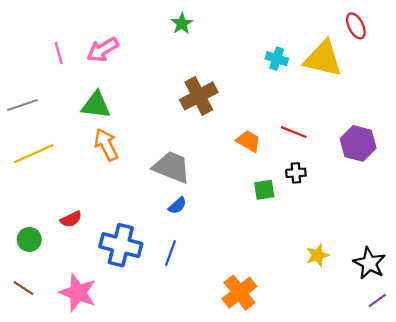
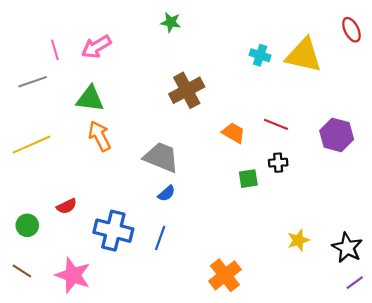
green star: (182, 24) -> (171, 22), turned -30
red ellipse: (356, 26) -> (351, 30), moved
gray line: (22, 105) -> (33, 82), moved

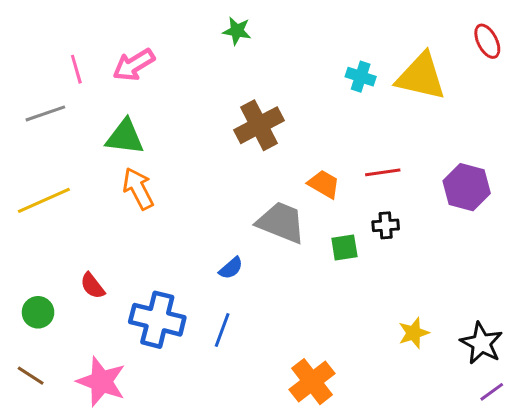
red line: (276, 124) -> (383, 172), turned -30
gray trapezoid: (161, 157) -> (281, 222), moved
red semicircle: (67, 206) -> (93, 286), turned 78

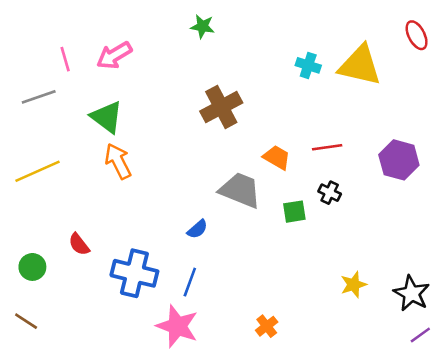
green triangle: (125, 137) -> (107, 117), turned 30
black cross: (386, 225) -> (330, 193), turned 30
pink star: (101, 382) -> (177, 326), moved
orange cross: (312, 382) -> (267, 326), size x0.6

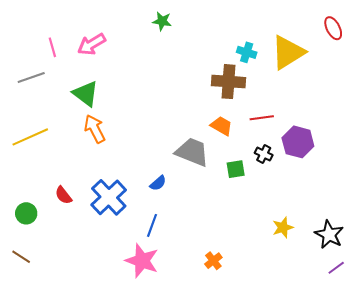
yellow triangle: (360, 65) -> (288, 52), turned -45
brown cross: (221, 107) -> (229, 82), moved, turned 32
purple hexagon: (399, 160) -> (298, 142), moved
blue cross: (134, 273) -> (109, 197), moved, turned 33

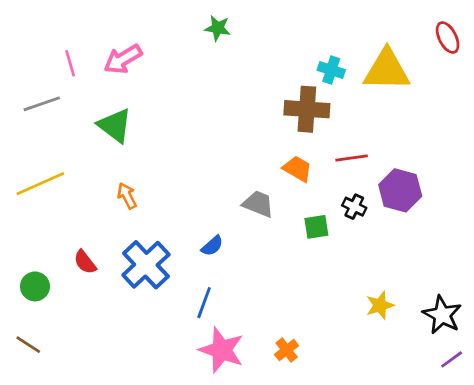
yellow triangle: (288, 52) -> (387, 70), turned 33
orange arrow: (95, 129) -> (127, 196), moved, size x0.7
gray trapezoid: (192, 152) -> (258, 204), size x0.7
pink star: (142, 261) -> (222, 350), moved

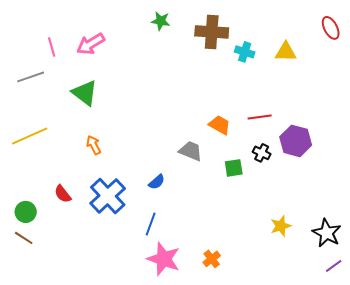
yellow triangle: (387, 70) -> (286, 52), size x0.6
brown cross: (307, 109) -> (212, 32), moved
brown line: (28, 345) -> (24, 238), moved

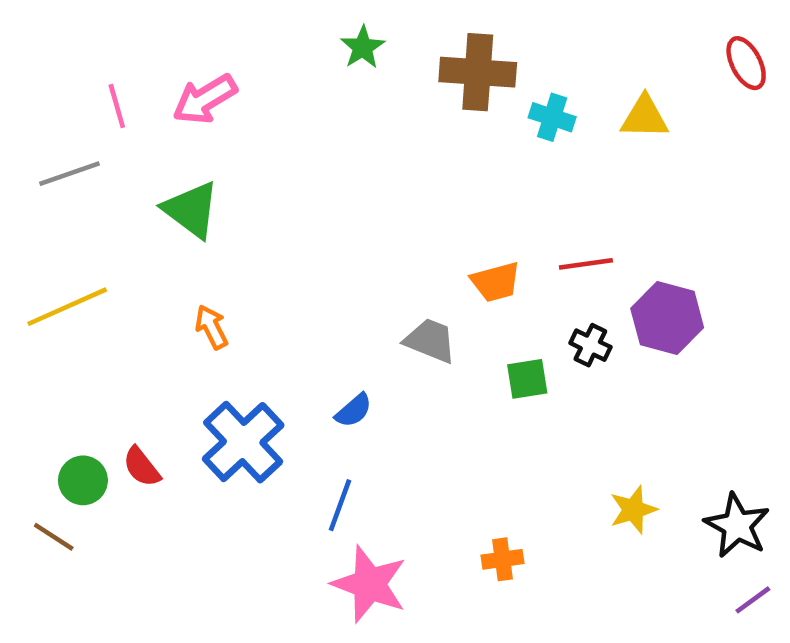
green star: (161, 21) -> (363, 47), turned 30
orange trapezoid: (220, 125) -> (496, 282), turned 135
red semicircle: (63, 194) -> (142, 467), moved
green circle: (26, 212) -> (83, 480), moved
orange cross: (212, 259) -> (502, 559), moved, turned 30

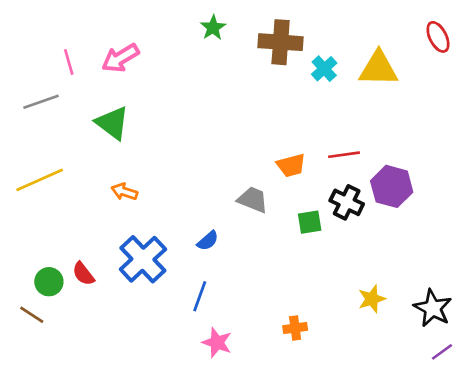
cyan cross: (552, 117) -> (324, 69), turned 30
yellow triangle: (645, 117) -> (378, 69), size x1.4
orange arrow: (212, 327) -> (124, 192), turned -45
black cross: (590, 345) -> (347, 202), size x1.4
pink star: (369, 584) -> (217, 343), size x0.7

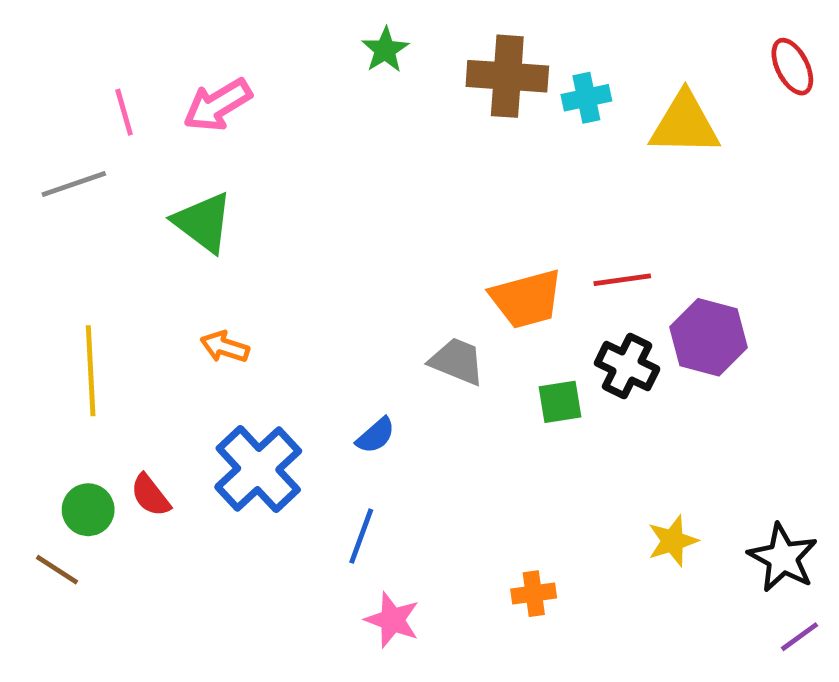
cyan cross: (324, 69) -> (586, 98), moved, turned 30
orange trapezoid: (291, 165) -> (526, 299), size x1.4
yellow line: (40, 180) -> (91, 371), moved, turned -69

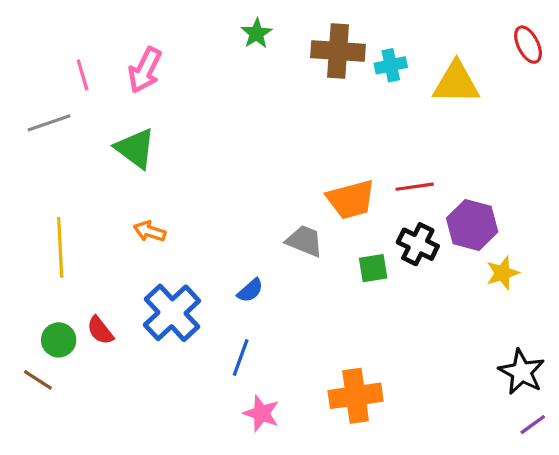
pink arrow: (217, 105) -> (145, 70), turned -33
yellow star: (673, 541) -> (502, 273), moved
orange cross: (534, 594) -> (356, 396), size x1.8

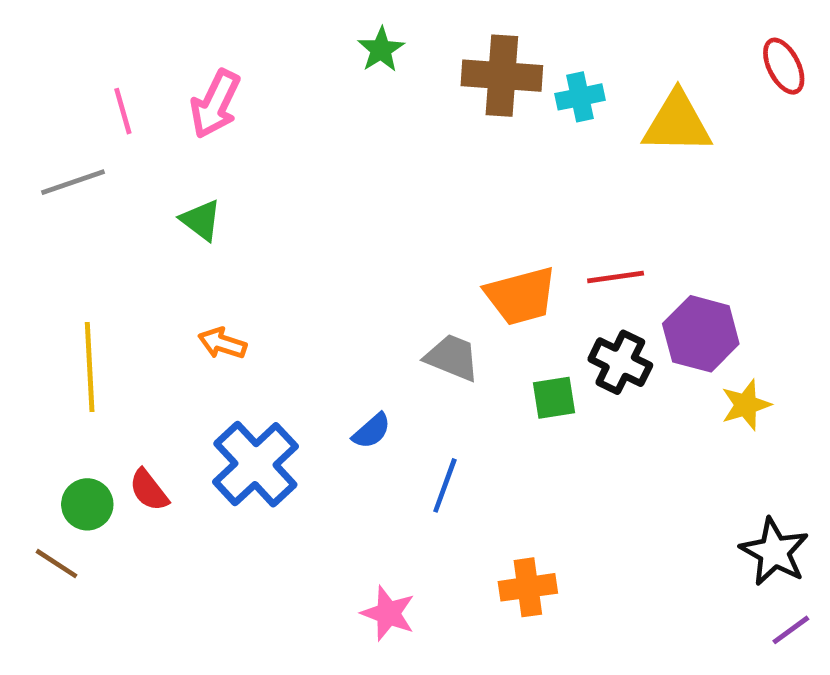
green triangle: (135, 148) -> (201, 220), size x0.7
blue line: (241, 358) -> (445, 485), moved
orange cross: (356, 396) -> (528, 587), size x0.7

